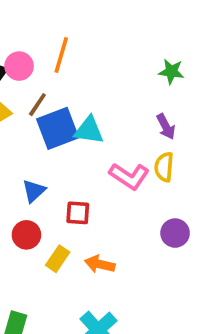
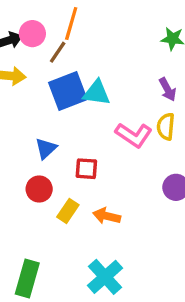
brown line: (37, 105) -> (58, 52), moved

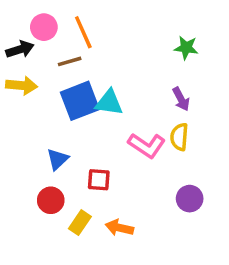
orange line: (71, 23) -> (83, 32), turned -40
pink circle: (32, 34) -> (44, 27), moved
brown line: (58, 52) -> (70, 61), turned 40

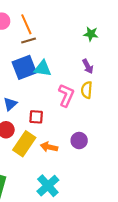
brown line: (70, 61) -> (29, 40), moved
pink L-shape: (147, 145) -> (66, 95), turned -100
purple circle: (190, 199) -> (79, 141), moved
yellow rectangle: (80, 223) -> (24, 144), size x1.6

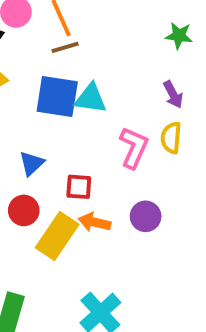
blue square: (24, 67) -> (57, 96), turned 30
purple circle: (79, 141) -> (146, 216), moved
orange arrow: (49, 147) -> (94, 222), moved

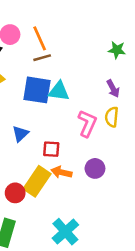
red circle: (24, 210) -> (15, 193), moved

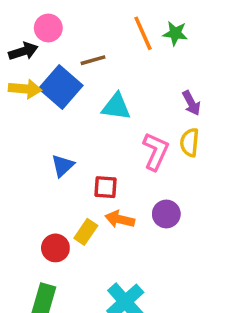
orange line: (40, 38) -> (143, 33), moved
green star: (117, 50) -> (175, 33), moved
blue square: (37, 90) -> (61, 87), moved, turned 32
yellow rectangle: (37, 181) -> (86, 232), size x0.6

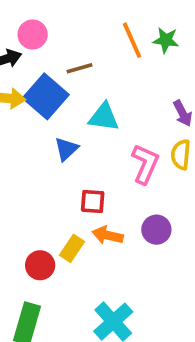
blue triangle: (63, 166) -> (66, 149), moved

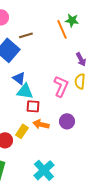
orange line: (132, 40) -> (62, 29), moved
cyan triangle: (104, 117) -> (25, 91), moved
blue triangle: (66, 149) -> (19, 78), turned -40

